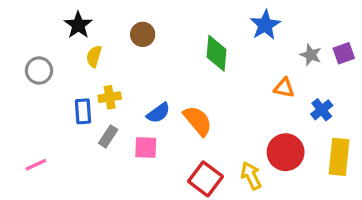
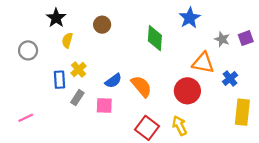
orange triangle: (284, 88) -> (203, 63), size x1.5
yellow cross: (110, 97) -> (79, 70), turned -32
red circle: (286, 152) -> (187, 91), moved

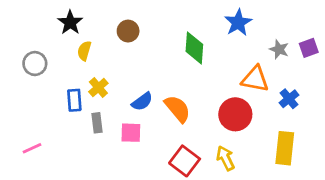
gray rectangle: (77, 98) -> (97, 123), turned -40
yellow rectangle: (242, 112) -> (285, 148), moved

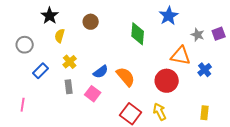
blue rectangle: (74, 100) -> (41, 71), moved, turned 49
pink square: (131, 133) -> (93, 94), turned 35
pink line: (32, 148) -> (23, 105), turned -56
yellow rectangle: (285, 148) -> (205, 113), moved, size x0.6

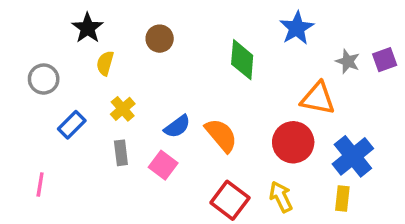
blue cross: (205, 70) -> (353, 156), moved, size x1.6
yellow rectangle: (205, 113) -> (342, 199), moved

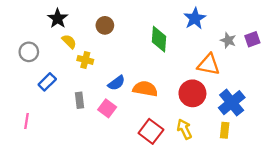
yellow semicircle: (105, 63) -> (69, 41), turned 119
yellow cross: (123, 109) -> (85, 60), moved, turned -35
orange semicircle: (221, 135) -> (145, 89), turned -40

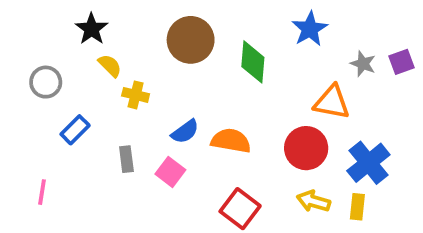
brown circle: (105, 25) -> (191, 40), moved, size x1.6
yellow arrow: (184, 129) -> (313, 201), moved, turned -48

